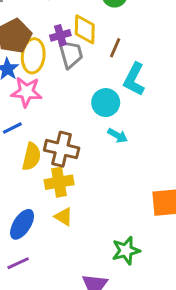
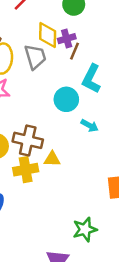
purple cross: (60, 35) -> (67, 39), moved
cyan arrow: (118, 136) -> (90, 126), moved
yellow triangle: (64, 217) -> (52, 159), moved, turned -30

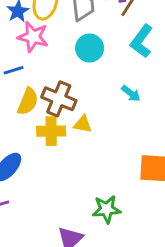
cyan circle: (66, 99) -> (90, 48), moved

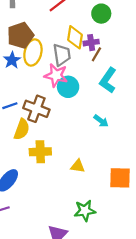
pink star: (33, 37) -> (56, 75), moved
brown cross: (59, 99) -> (36, 109), moved
yellow triangle: (83, 124) -> (78, 166), moved

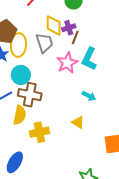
pink star: (56, 75) -> (67, 63), moved, turned -30
cyan circle: (68, 87) -> (21, 75), moved
yellow triangle: (78, 166) -> (78, 122), moved, turned 32

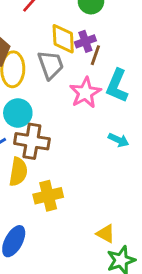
yellow triangle: (78, 122) -> (106, 234), moved

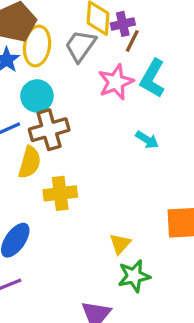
gray trapezoid: (51, 65) -> (80, 46), turned -132
brown cross: (32, 141) -> (49, 130), turned -32
yellow triangle: (106, 234) -> (120, 244), turned 36

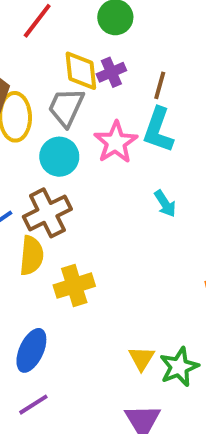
brown line: (132, 41) -> (160, 85), moved
cyan circle: (37, 96) -> (59, 157), moved
cyan arrow: (147, 140) -> (165, 204), turned 35
yellow triangle: (120, 244) -> (142, 358), moved

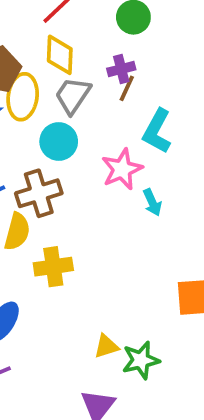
yellow diamond: (81, 71) -> (60, 55), moved
brown line: (160, 85) -> (127, 88), moved
pink star: (116, 142) -> (122, 169), moved
yellow triangle: (142, 358) -> (106, 346), turned 32

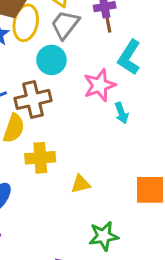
brown line: (127, 88) -> (108, 22), turned -40
yellow triangle: (106, 346) -> (81, 184), moved

